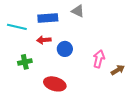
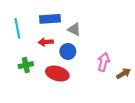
gray triangle: (78, 11) -> (74, 29), moved
cyan line: (17, 27) -> (17, 28), turned 66
red ellipse: (55, 84) -> (57, 73), moved

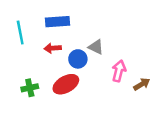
gray triangle: (74, 29) -> (96, 47), moved
green cross: (26, 65) -> (30, 88), moved
red ellipse: (57, 73) -> (66, 84), turned -45

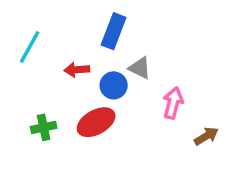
blue rectangle: (57, 22) -> (114, 31), moved, turned -65
cyan line: (20, 32) -> (30, 47), turned 40
brown arrow: (142, 84) -> (206, 136), moved

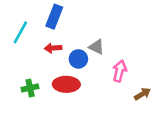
blue rectangle: (114, 31) -> (54, 17), moved
red ellipse: (96, 122) -> (66, 84), turned 30

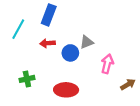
gray triangle: (97, 47) -> (87, 42), turned -48
red ellipse: (66, 84) -> (66, 90), moved

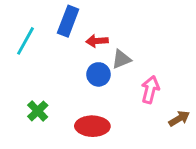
red arrow: (48, 43) -> (97, 41), moved
green cross: (27, 79) -> (38, 111), turned -32

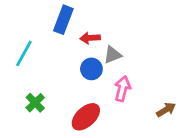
cyan line: (25, 41) -> (24, 53), moved
pink arrow: (150, 90) -> (122, 89), moved
red ellipse: (92, 126) -> (86, 117), turned -44

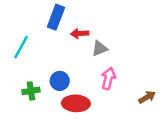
blue circle: (91, 69) -> (60, 81), moved
green cross: (35, 103) -> (31, 91), turned 35
red ellipse: (86, 117) -> (76, 103), turned 45

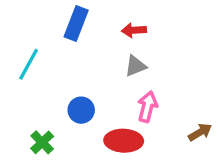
red arrow: (80, 33) -> (134, 30), moved
green cross: (31, 91) -> (42, 142), moved, turned -35
red ellipse: (76, 103) -> (124, 141), moved

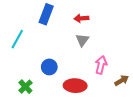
gray triangle: (136, 66) -> (82, 40), turned -32
pink arrow: (147, 107) -> (101, 65), moved

